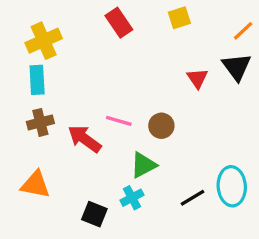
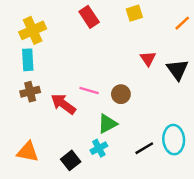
black triangle: (237, 67) -> (177, 70), moved
orange triangle: (35, 185) -> (28, 152), moved
black square: (94, 214) -> (71, 160), turned 30

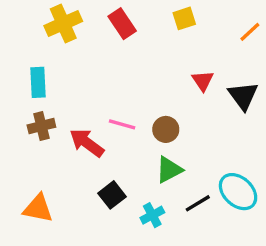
yellow cross: (33, 30) -> (63, 24), moved
green triangle: (107, 124) -> (169, 170), moved
cyan ellipse: (174, 140) -> (238, 192), turned -44
cyan cross: (99, 148) -> (152, 215), moved
black square: (71, 160) -> (112, 195), moved

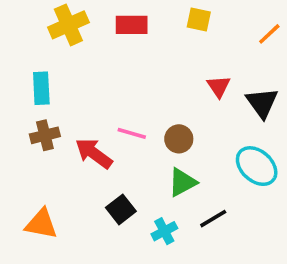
yellow square: (184, 18) -> (199, 19), turned 30
red rectangle: (122, 24) -> (132, 25), turned -56
cyan ellipse: (238, 192) -> (257, 166), moved

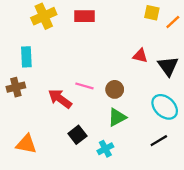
yellow square: (199, 19) -> (152, 13), moved
red triangle: (219, 86) -> (140, 56), turned -42
brown cross: (45, 135) -> (16, 87), moved
black line: (213, 219) -> (159, 141), moved

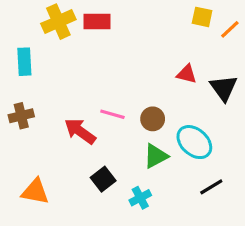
red rectangle: (84, 16) -> (97, 22), moved
cyan rectangle: (26, 57) -> (24, 62), moved
cyan ellipse: (165, 107) -> (194, 142), moved

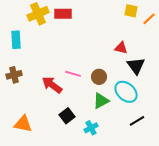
black triangle: (224, 88) -> (136, 66), moved

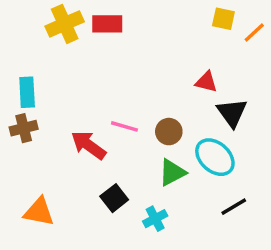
cyan rectangle: (16, 40) -> (27, 92), moved

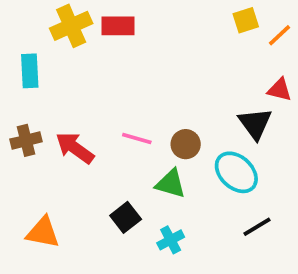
yellow square: (223, 19) -> (246, 20), turned -30
red triangle: (206, 82) -> (280, 90), moved
cyan rectangle: (27, 92) -> (30, 71), moved
red arrow: (89, 145) -> (75, 148), moved
green triangle: (172, 172) -> (171, 184), moved, turned 44

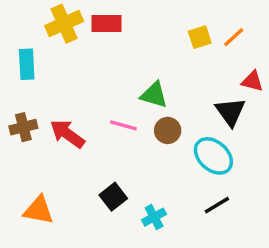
yellow square: (246, 20) -> (200, 37), moved
orange line: (280, 35) -> (234, 37), moved
green triangle: (171, 184) -> (154, 95), moved
black line: (257, 227) -> (217, 205), moved

